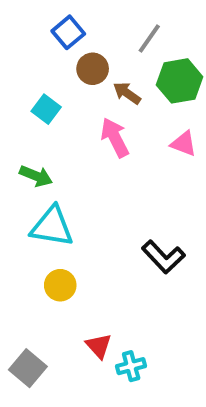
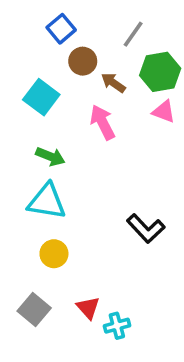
cyan square: (46, 109) -> (41, 97), size x1.4
pink triangle: (184, 144) -> (164, 112), moved
green arrow: (36, 176) -> (50, 157), moved
gray square: (28, 368) -> (34, 309), moved

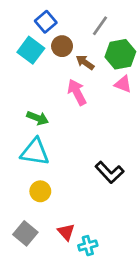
cyan square: (41, 97) -> (31, 50), moved

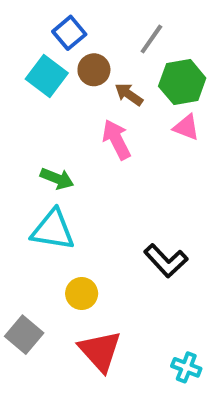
yellow circle: (40, 191) -> (82, 294), moved
red triangle: (66, 232) -> (100, 351), size x1.6
gray square: (25, 233) -> (24, 335), moved
cyan cross: (88, 246) -> (186, 367), moved, turned 36

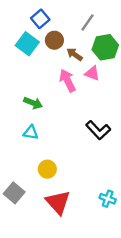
pink triangle: (186, 127) -> (92, 73), moved
cyan triangle: (53, 230) -> (31, 132), size x0.6
black L-shape: (166, 261) -> (98, 130), moved
cyan cross: (186, 367) -> (108, 199), moved

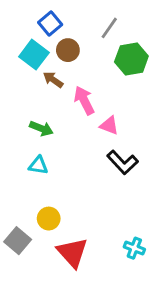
brown arrow: (75, 54) -> (53, 80), moved
pink triangle: (92, 73) -> (109, 125), moved
yellow circle: (47, 169) -> (49, 219), moved

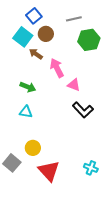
gray line: (109, 28) -> (74, 19), turned 42

